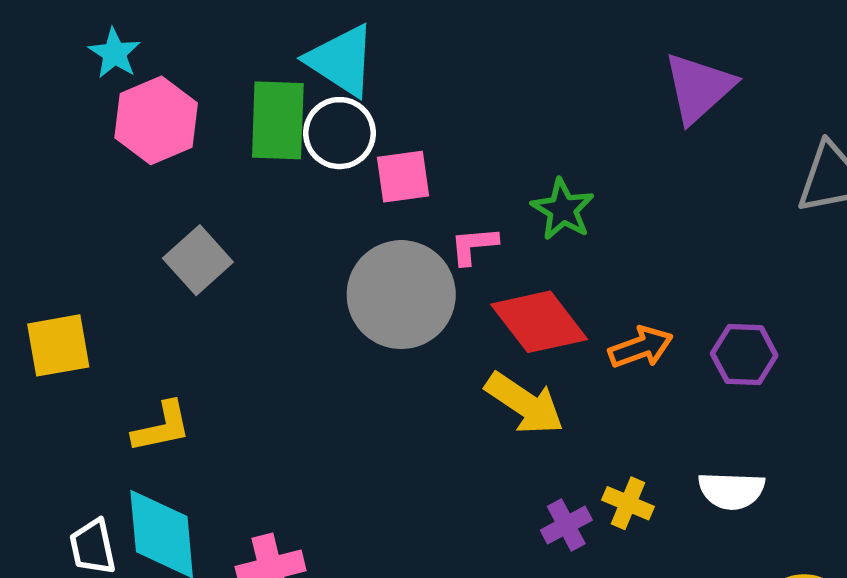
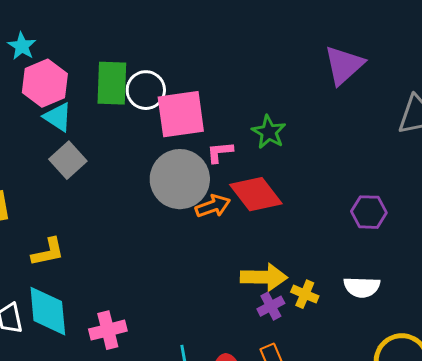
cyan triangle: (341, 60) -> (58, 117), moved, size x0.7
pink square: (403, 177) -> (181, 114), size x1.6
orange arrow: (641, 347) -> (213, 206), moved
yellow arrow: (525, 403) -> (264, 277), moved, turned -33

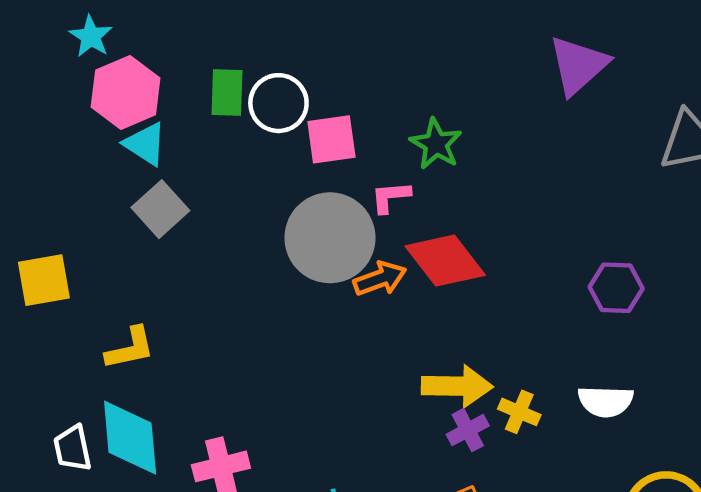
green rectangle: (112, 83) -> (227, 92), size x0.7
pink square: (181, 114) -> (331, 139), size x0.7
green star: (269, 132) -> (436, 144), moved

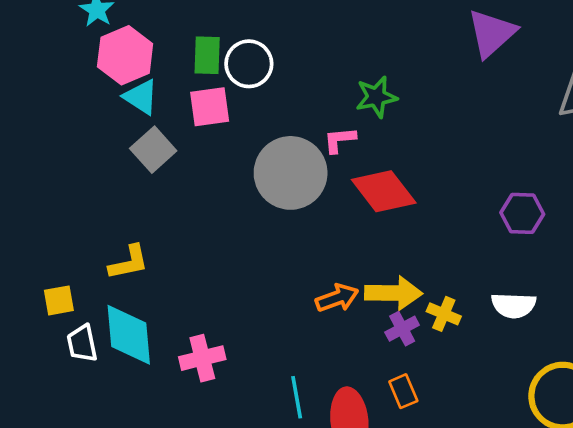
pink square: (331, 139) -> (210, 107), moved
green star: (436, 144) -> (376, 97), turned 30
orange arrow: (380, 279) -> (337, 298), moved
yellow square: (44, 280) -> (59, 300), moved, size x0.7

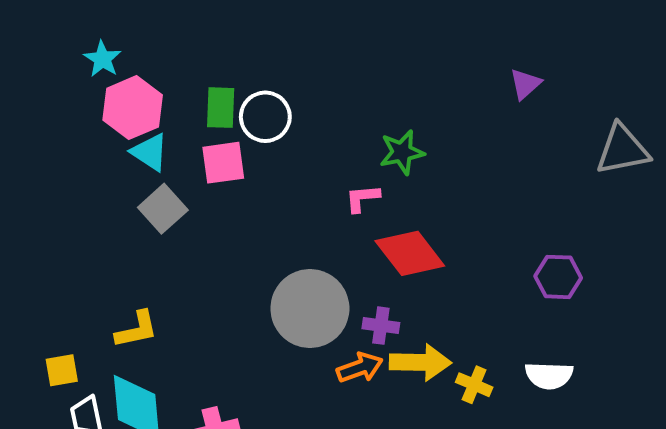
purple triangle: (492, 33) -> (525, 84), size x0.6
gray circle: (291, 173) -> (310, 309), moved
purple cross: (402, 329) -> (381, 326), moved, turned 36

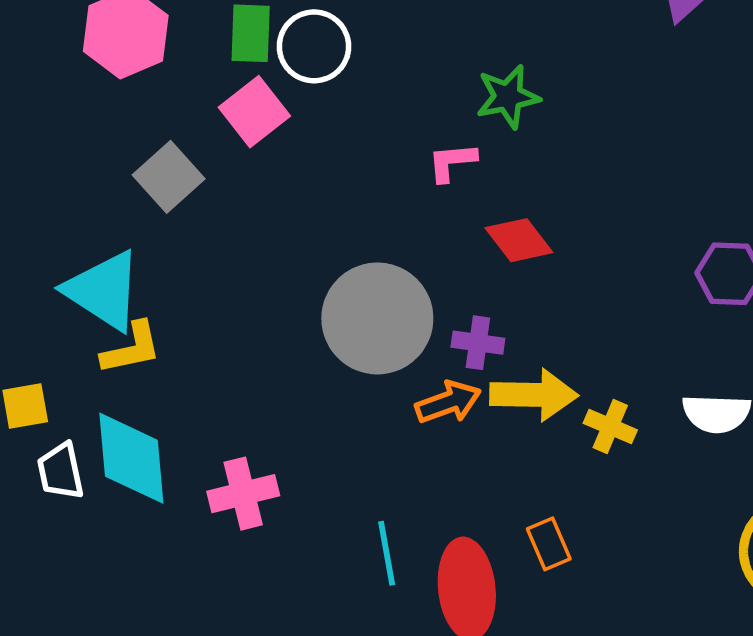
cyan triangle: (150, 152) -> (103, 290), moved, size x1.5
pink square: (223, 163) -> (254, 112), turned -30
red diamond: (410, 253) -> (519, 240), size x0.7

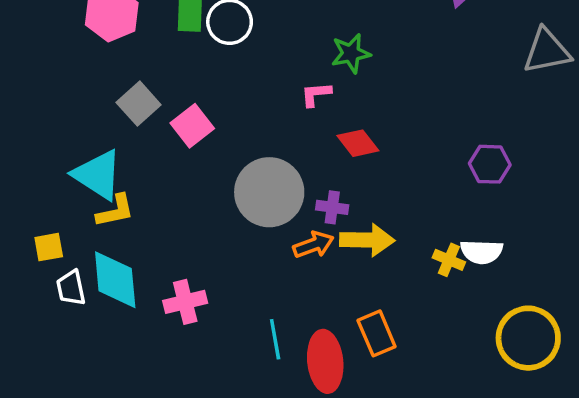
pink square: (254, 112) -> (192, 126), moved
yellow cross: (610, 427) -> (449, 260), moved
orange rectangle: (549, 544) -> (377, 333), size x1.4

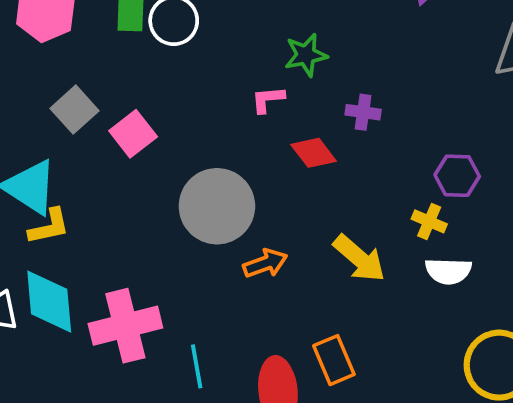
purple cross: (332, 207) -> (363, 112), moved
yellow arrow: (367, 240) -> (359, 258), moved, turned 40
yellow cross: (449, 260) -> (429, 221), moved
pink cross: (185, 302) -> (125, 326), size x1.5
cyan line: (275, 339) -> (197, 366), moved

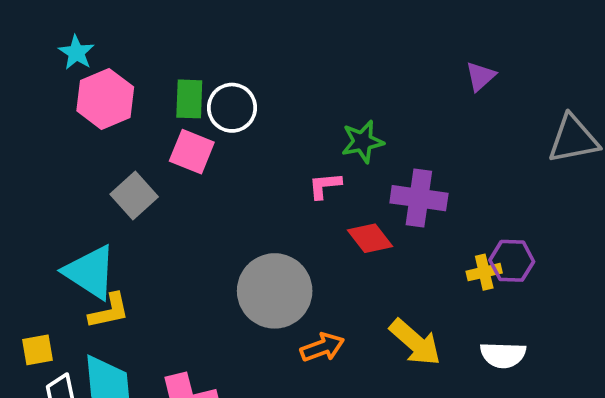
purple cross: (363, 112) -> (419, 198), size x1.6
pink square: (133, 134) -> (192, 152), moved, turned -30
yellow cross: (429, 221) -> (484, 272), moved, turned -36

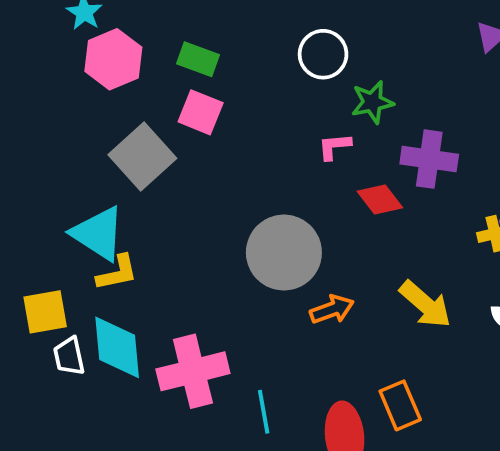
green rectangle: (189, 99) -> (198, 59), turned -72
white circle: (232, 108) -> (323, 54), moved
gray square: (134, 196) -> (142, 157), size x1.4
yellow square: (37, 350) -> (45, 312), size x1.4

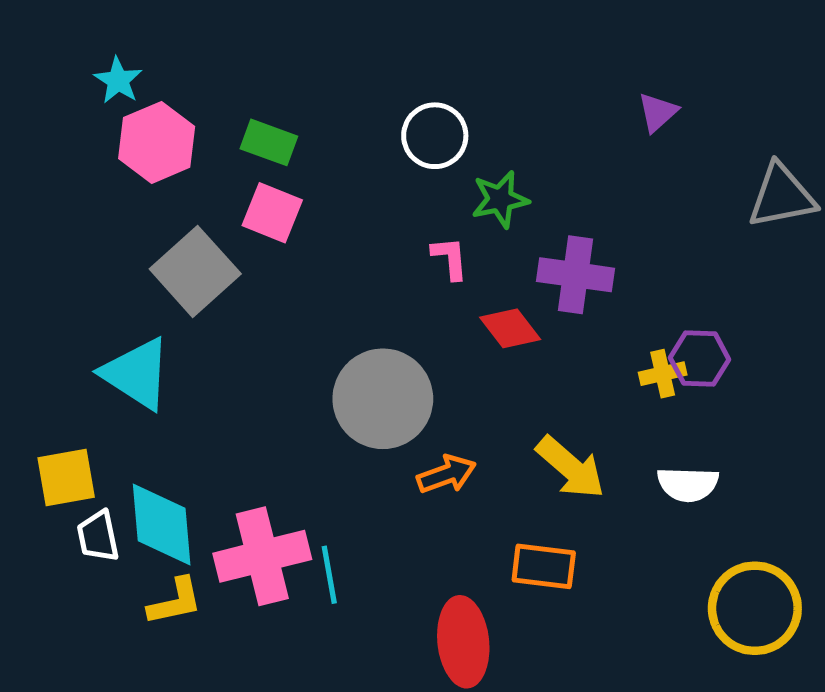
pink L-shape: (334, 146) -> (450, 258), turned 90
yellow L-shape: (117, 273) -> (175, 602), moved
orange rectangle: (400, 405) -> (544, 566), moved, turned -60
cyan line: (264, 412) -> (329, 575), moved

